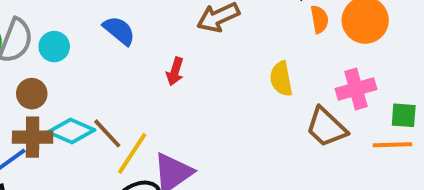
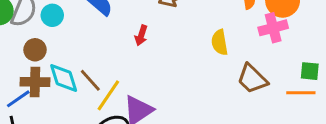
pink cross: (356, 89) -> (273, 28), moved
cyan diamond: (71, 131) -> (64, 78), turned 48

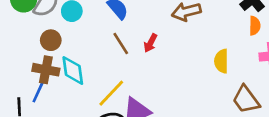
brown line: (90, 80) -> (121, 44), moved
blue line: (18, 99) -> (39, 91), moved, turned -40

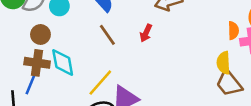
orange semicircle: (255, 26) -> (233, 31), moved
red arrow: (150, 43) -> (146, 33), moved
yellow semicircle: (221, 61) -> (224, 63), moved

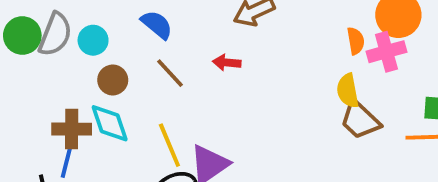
red arrow: (146, 33) -> (227, 63), turned 78
brown circle: (40, 34) -> (113, 80), moved
yellow line: (100, 83) -> (169, 145), turned -56

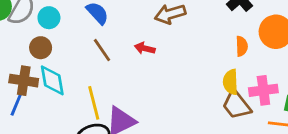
pink cross: (386, 52) -> (263, 90), moved
brown circle: (113, 80) -> (41, 48), moved

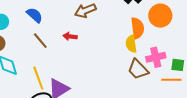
orange semicircle: (242, 46) -> (138, 28), size x1.5
yellow semicircle: (231, 82) -> (131, 44), moved

